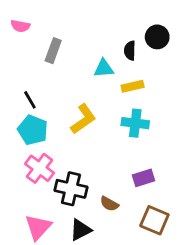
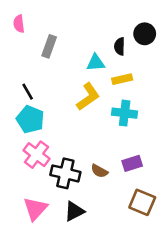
pink semicircle: (20, 26) -> (19, 24), turned 72
yellow L-shape: (83, 119) -> (88, 97), moved
brown semicircle: (109, 204) -> (99, 171), moved

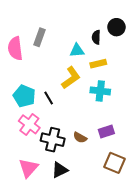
pink semicircle: (19, 24) -> (15, 48), moved, size x1.6
black line: (28, 92) -> (49, 98), moved

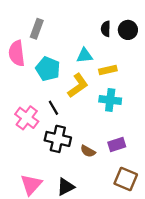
gray rectangle: (39, 37) -> (37, 29), moved
black semicircle: (96, 37) -> (106, 29), moved
cyan pentagon: (24, 96) -> (48, 69), moved
pink cross: (29, 124) -> (27, 118), moved
black cross: (53, 140) -> (58, 139), moved

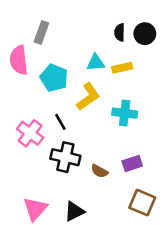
yellow rectangle: (108, 70) -> (122, 68), moved

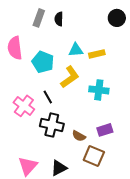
gray rectangle: (41, 32) -> (39, 18), moved
black semicircle: (120, 32) -> (59, 19), moved
black circle: (145, 34) -> (117, 18), moved
brown square: (142, 203) -> (94, 156), moved

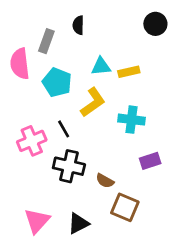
gray rectangle: (39, 18) -> (46, 41), moved
pink cross: (24, 106) -> (32, 141), turned 30
purple rectangle: (105, 130) -> (150, 161), moved

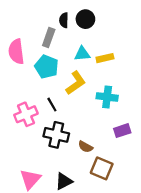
black circle: (155, 24) -> (85, 19), moved
gray rectangle: (46, 41) -> (49, 37), moved

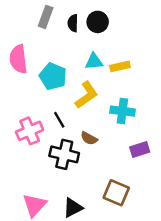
gray rectangle: (49, 37) -> (46, 17), moved
brown semicircle: (85, 147) -> (89, 138), moved

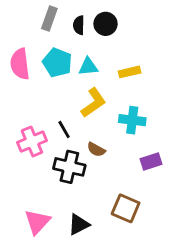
cyan triangle: (94, 62) -> (88, 67), moved
cyan pentagon: (53, 76) -> (57, 63), moved

